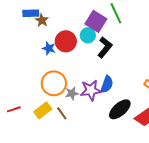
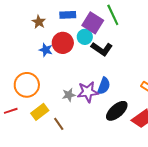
blue rectangle: (31, 13) -> (68, 15), moved
black L-shape: (105, 47) -> (102, 49), turned 85
orange circle: (54, 83) -> (27, 85), moved
brown line: (62, 113) -> (59, 124), moved

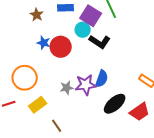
red circle: (63, 43) -> (61, 47), moved
brown line: (59, 124) -> (57, 126), moved

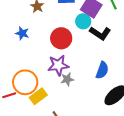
blue star: (44, 43) -> (22, 33), moved
orange circle: (25, 78) -> (25, 82), moved
purple star: (86, 85) -> (58, 65), moved

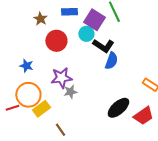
blue star: (22, 33) -> (26, 66), moved
red circle: (61, 38) -> (56, 41), moved
blue semicircle: (102, 70) -> (111, 61), moved

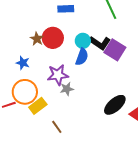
brown star: (40, 19) -> (37, 39), moved
purple square: (94, 20) -> (115, 50), moved
cyan circle: (86, 34) -> (83, 41), moved
blue semicircle: (111, 61) -> (82, 57), moved

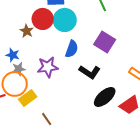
red circle: (53, 38) -> (43, 19), moved
cyan circle: (83, 41) -> (65, 20), moved, size x1.5
black L-shape: (100, 43) -> (90, 72), moved
gray star: (67, 89) -> (19, 69), moved

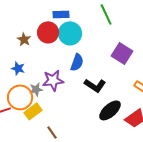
brown star: (27, 31) -> (24, 39), moved
purple square: (105, 42) -> (122, 53), moved
gray star: (19, 69) -> (36, 89), moved

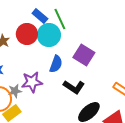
blue rectangle: (61, 14) -> (40, 16), turned 42
green line: (106, 14) -> (60, 19), moved
purple square: (122, 53) -> (84, 55), moved

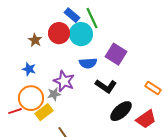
blue semicircle: (56, 64) -> (88, 63), turned 66
purple star: (32, 82) -> (64, 81), turned 30
gray star: (15, 91) -> (54, 94), moved

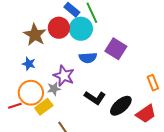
brown star: (35, 40) -> (35, 35), size x1.6
black L-shape: (106, 86) -> (95, 98), moved
orange rectangle: (153, 88) -> (153, 83), turned 35

